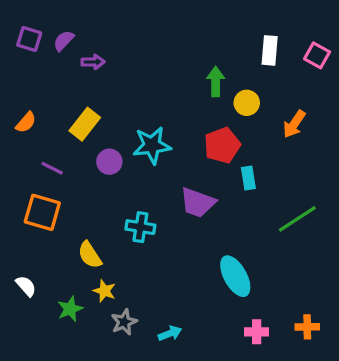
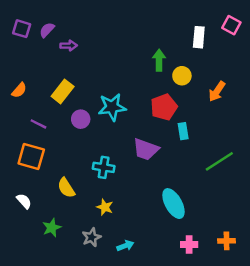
pink square: (317, 55) -> (231, 25), moved
white semicircle: (26, 286) -> (24, 201), moved
yellow star: (104, 291) -> (105, 207), moved

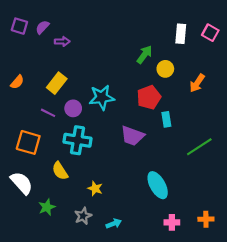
pink square: (231, 25) -> (210, 33), moved
green arrow: (159, 60) -> (144, 55), turned 36
purple line: (38, 124) -> (48, 113), moved
cyan cross: (104, 167) -> (78, 140), moved, size x1.4
white semicircle: (24, 201) -> (22, 183), size x1.6

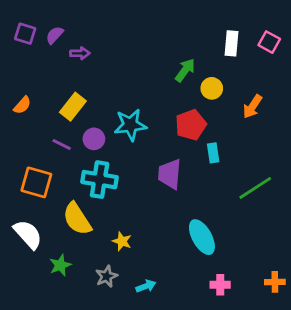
purple trapezoid: (132, 136) -> (170, 174), turned 75
yellow semicircle: (60, 171) -> (77, 219), size x1.4
orange cross: (206, 219) -> (275, 282), moved

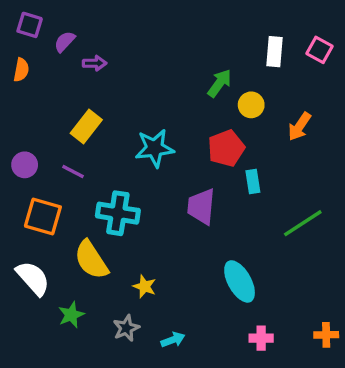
purple square: (25, 34) -> (30, 25), moved
orange semicircle: (22, 105) -> (21, 70), moved, turned -30
purple circle: (94, 139) -> (25, 165), moved

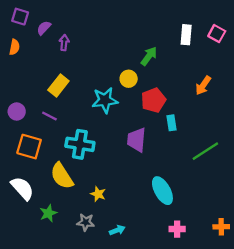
purple arrow: (95, 63) -> (64, 43), turned -84
yellow circle: (251, 105) -> (129, 79), moved
gray star: (126, 328) -> (86, 222), turned 30

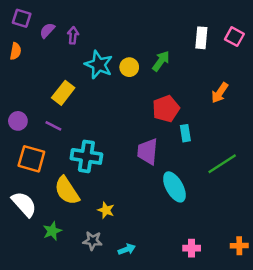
purple arrow: (64, 43) -> (73, 35), moved
yellow circle: (129, 79) -> (129, 67), moved
cyan star: (105, 100) -> (99, 65), moved, turned 30
cyan ellipse: (162, 191) -> (174, 187), moved

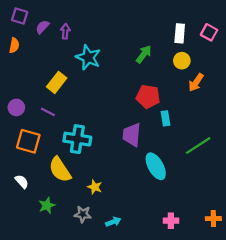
yellow circle: (129, 67) -> (182, 61), moved
red pentagon: (166, 109) -> (148, 97), turned 30
white semicircle: (24, 204) -> (22, 182), size x0.6

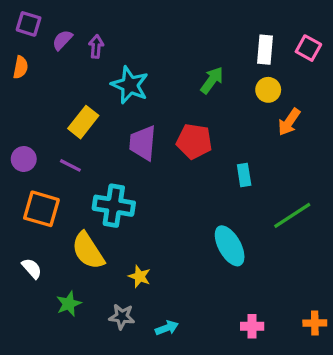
red pentagon: (148, 97) -> (194, 141), moved
purple trapezoid: (132, 135) -> (143, 143), moved

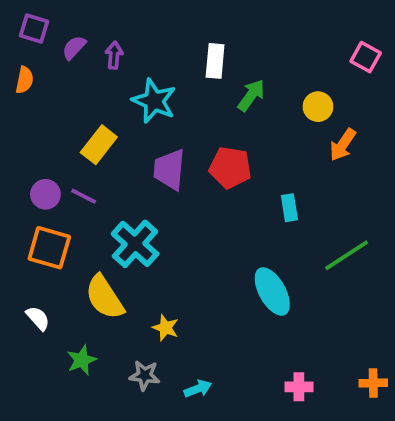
white rectangle: (265, 50) -> (215, 61), moved
purple circle: (24, 159) -> (45, 194), moved
cyan cross: (114, 206) -> (135, 244), turned 33

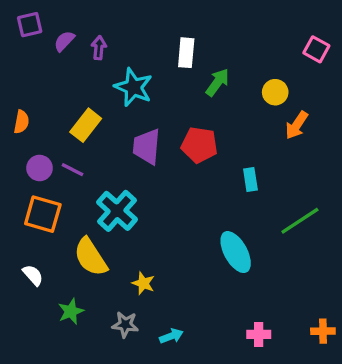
purple square: (34, 28) -> (30, 25), turned -30
orange semicircle: (24, 80) -> (21, 122), moved

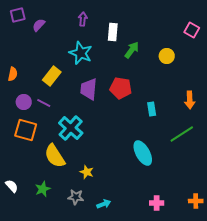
purple arrow: (99, 48) -> (83, 19), moved
orange arrow: (297, 125) -> (190, 100), moved, turned -36
white semicircle: (33, 275) -> (12, 186), moved

